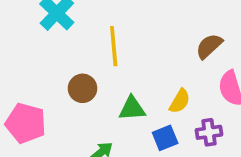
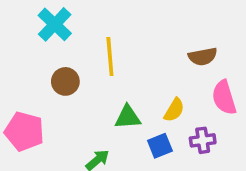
brown semicircle: (209, 46) -> (203, 56), turned -148
brown circle: (83, 88) -> (65, 81), moved

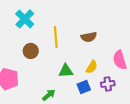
brown semicircle: (203, 56) -> (89, 37), moved

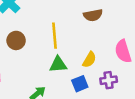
yellow line: (56, 37) -> (55, 36), moved
brown semicircle: (89, 37) -> (93, 15), moved

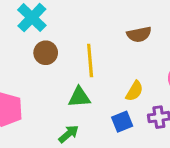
brown circle: (16, 40) -> (46, 53), moved
green triangle: (58, 65) -> (79, 97), moved

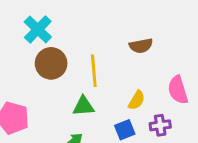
brown circle: (46, 53) -> (51, 63), size x1.4

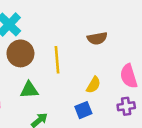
green triangle: (83, 106) -> (29, 90), moved
purple cross: (160, 125) -> (126, 106), moved

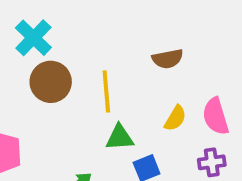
yellow semicircle: (93, 85) -> (175, 118), moved
green triangle: (29, 90) -> (120, 137), moved

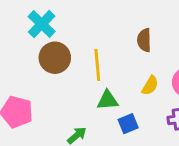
brown semicircle: (168, 59) -> (144, 40), turned 100

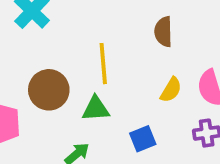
brown circle: (55, 58) -> (49, 90), moved
green triangle: (108, 100) -> (96, 109), moved

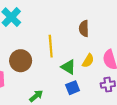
green triangle: (96, 109) -> (68, 67), moved, turned 35

